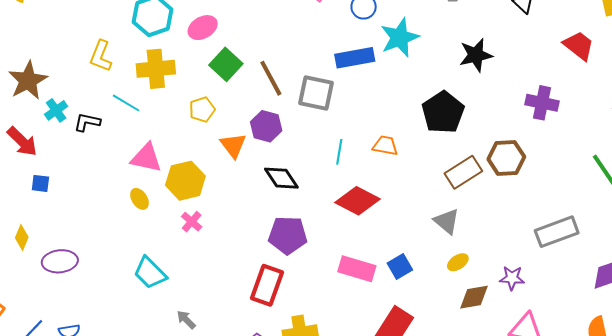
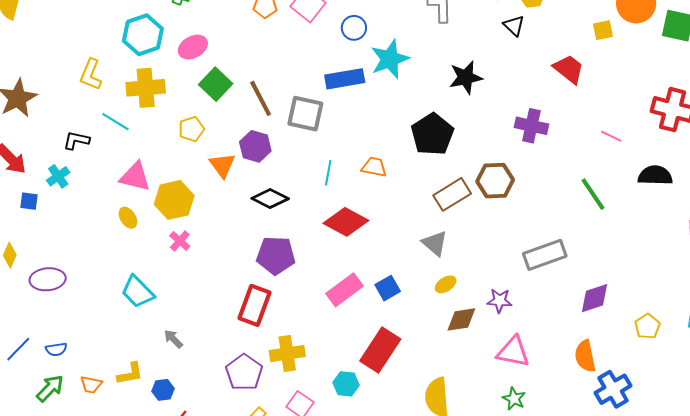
cyan cross: (56, 110) -> (58, 176), moved
black diamond: (281, 178) -> (270, 198), turned -30
pink rectangle: (357, 269) -> (345, 290), turned -54

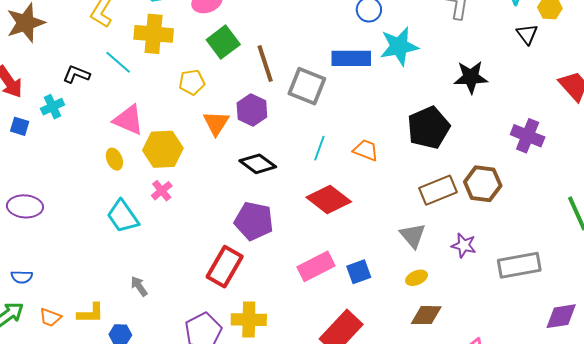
cyan trapezoid: (138, 292) -> (123, 216), moved
purple star: (500, 301) -> (464, 245), moved

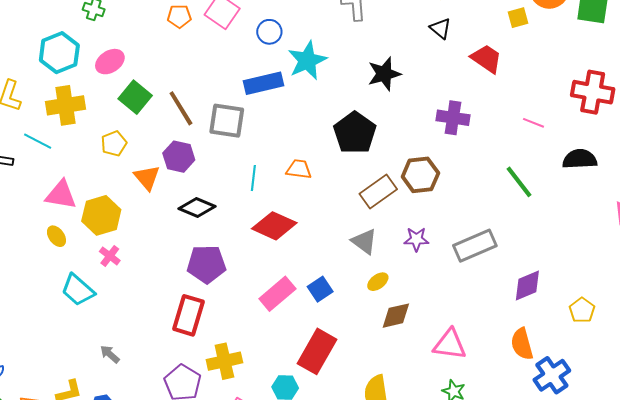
black triangle: (527, 34) -> (441, 28), moved

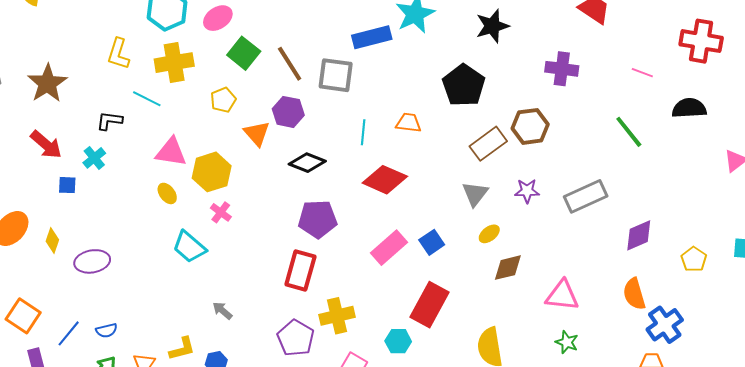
gray triangle: (364, 241) -> (475, 194), turned 32

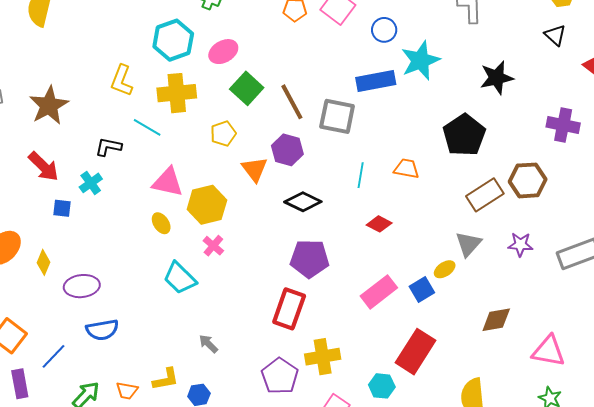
red diamond: (385, 180) -> (379, 224), size x0.6
yellow ellipse: (489, 234) -> (445, 269), moved
blue semicircle: (107, 331) -> (102, 330), moved, size x1.5

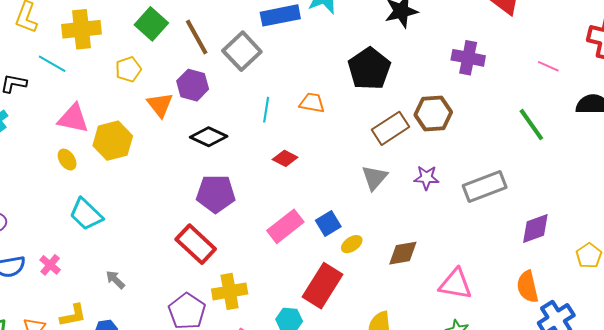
gray square: (337, 116) -> (242, 51), turned 36
pink cross: (213, 246) -> (50, 265), moved
yellow ellipse: (445, 269) -> (352, 244), moved
red rectangle: (289, 309) -> (196, 244), turned -66

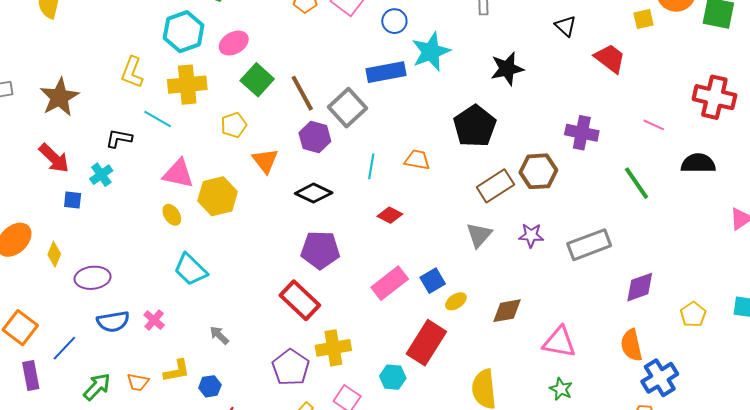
purple cross: (468, 58) -> (582, 133), moved
purple hexagon: (193, 85) -> (315, 137), moved

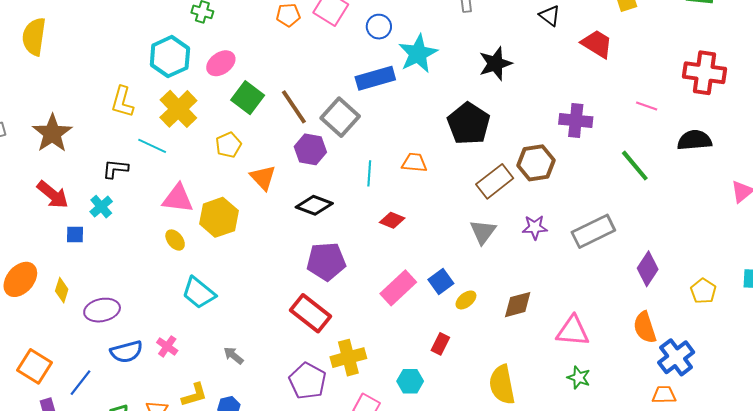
yellow cross: (187, 85) -> (178, 109), turned -33
purple diamond: (640, 287) -> (648, 269), turned -32
red rectangle: (426, 343) -> (440, 344), size x0.5

